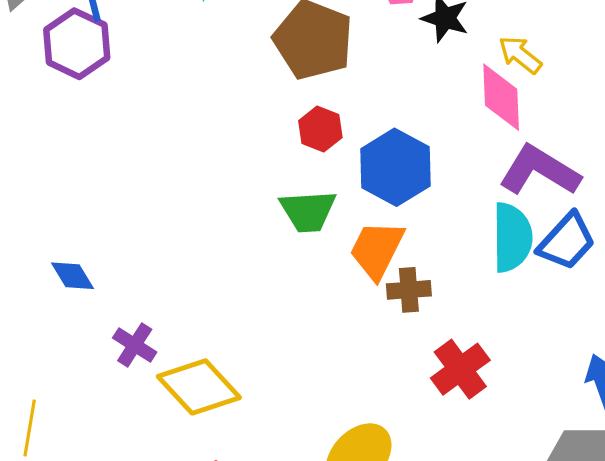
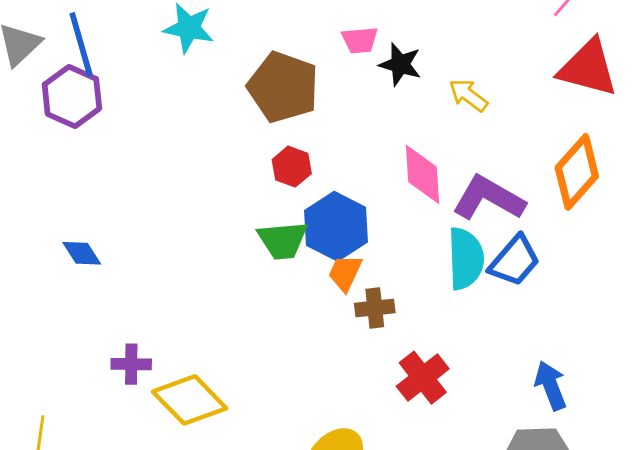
pink diamond: (501, 97) -> (422, 174), moved
blue hexagon: (396, 167) -> (336, 226), moved
orange trapezoid: (377, 250) -> (345, 273), size x0.7
blue diamond: (73, 276) -> (82, 253), moved
purple cross: (135, 345) -> (131, 364), turned -30

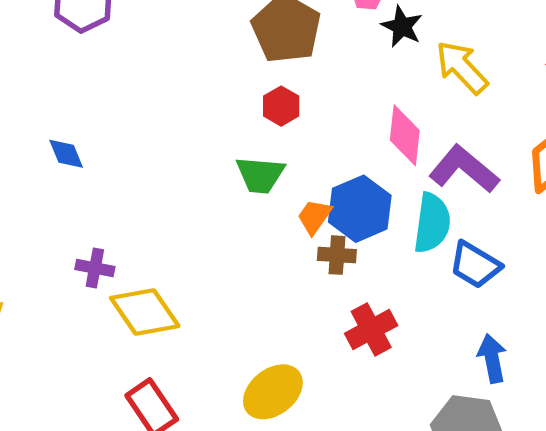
yellow arrow: (468, 95) -> (462, 67), size x1.5
blue hexagon: (336, 226) -> (360, 209), moved
blue trapezoid: (514, 261) -> (475, 265), moved, turned 70

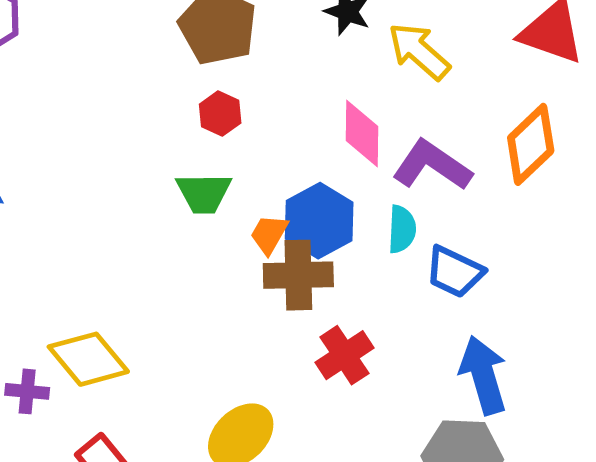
cyan semicircle: (432, 223) -> (402, 229), size x0.7
brown cross: (337, 255) -> (298, 275), size x1.6
purple cross: (95, 268) -> (27, 391), moved
blue arrow: (492, 358) -> (483, 375), size x1.4

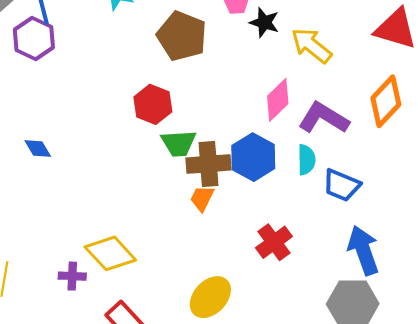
red hexagon: (220, 114) -> (153, 104), moved, size x1.4
pink diamond: (362, 134) -> (278, 100), turned 48
orange trapezoid: (269, 234) -> (202, 198), moved
brown cross: (298, 275) -> (208, 164), moved

